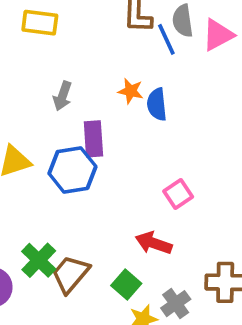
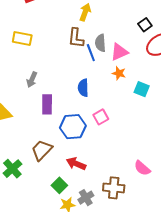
orange star: (131, 91) -> (119, 73), moved
blue hexagon: (72, 170) -> (73, 127), moved
pink square: (178, 194) -> (101, 117), moved
brown trapezoid: (70, 274) -> (42, 150), moved

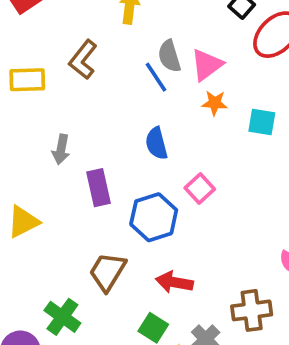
brown L-shape: (76, 38) -> (83, 60), moved, turned 45

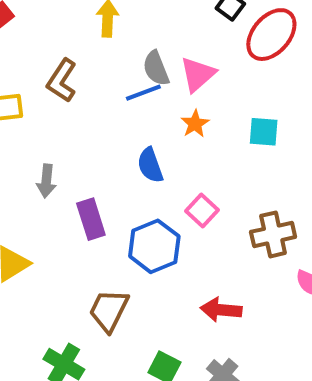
blue line: (156, 77) -> (143, 93), turned -72
orange star: (215, 103) -> (195, 124), moved, turned -30
red arrow: (174, 282) -> (221, 310), moved
brown cross: (252, 310) -> (273, 234), moved

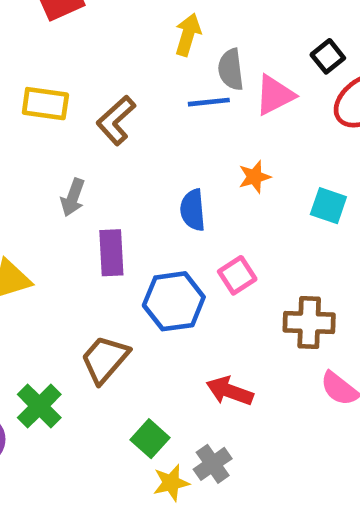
gray semicircle: (156, 68) -> (231, 69), moved
pink triangle: (198, 74) -> (275, 95), moved
brown L-shape: (62, 81) -> (116, 120), moved
blue line: (143, 93) -> (209, 102), moved

